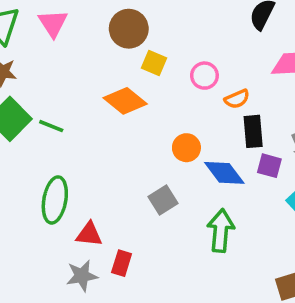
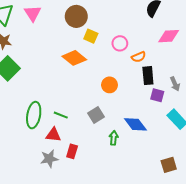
green line: (51, 126) -> (61, 115), moved
blue diamond: (224, 173) -> (135, 124), moved
green arrow: (221, 231) -> (114, 138), moved, size x0.6

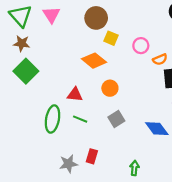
orange circle: (109, 85) -> (110, 88), moved
red triangle: (53, 135) -> (75, 95), moved
green arrow: (114, 138) -> (134, 168), moved

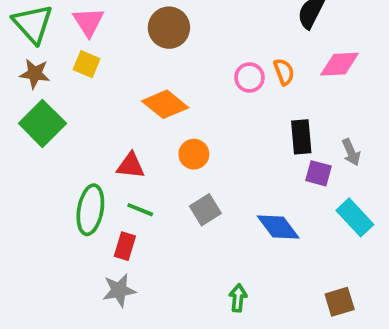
yellow square: (111, 38) -> (87, 64), moved
orange semicircle: (160, 59) -> (284, 72), moved, turned -88
red rectangle: (92, 156) -> (125, 246), moved

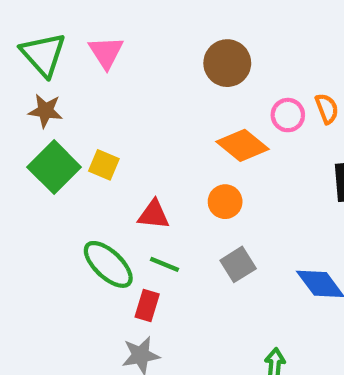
brown circle: (169, 28) -> (227, 63), moved
yellow square: (87, 64) -> (104, 165), moved
orange diamond: (165, 104) -> (242, 145), moved
green ellipse: (90, 210) -> (108, 264), turned -57

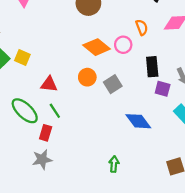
pink circle: (288, 115) -> (123, 45), moved
green line: (164, 264) -> (55, 111), turned 35
gray square: (238, 264) -> (113, 84), moved

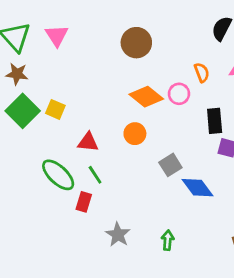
gray square: (113, 84) -> (170, 165), moved
gray star: (42, 159) -> (118, 235), moved, turned -30

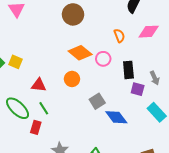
pink circle: (179, 94) -> (103, 59), moved

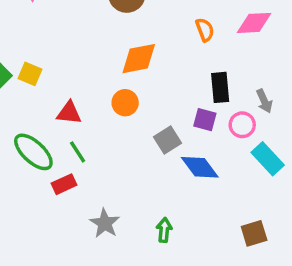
orange diamond: (80, 53) -> (139, 59), turned -50
pink circle: (103, 59) -> (242, 125), moved
purple square: (138, 89) -> (205, 120), moved
red rectangle: (36, 127) -> (64, 184), turned 48

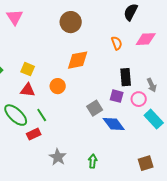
yellow square: (30, 74) -> (28, 69), moved
orange circle: (125, 103) -> (58, 86), moved
red triangle: (69, 113) -> (28, 90), moved

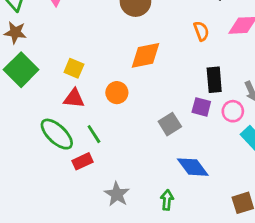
blue diamond: (114, 124) -> (193, 167), moved

